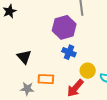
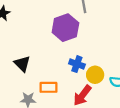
blue cross: (69, 52) -> (77, 64), moved

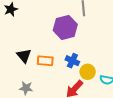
orange rectangle: (48, 87) -> (45, 61), moved

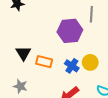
yellow circle: (88, 72) -> (90, 62), moved

